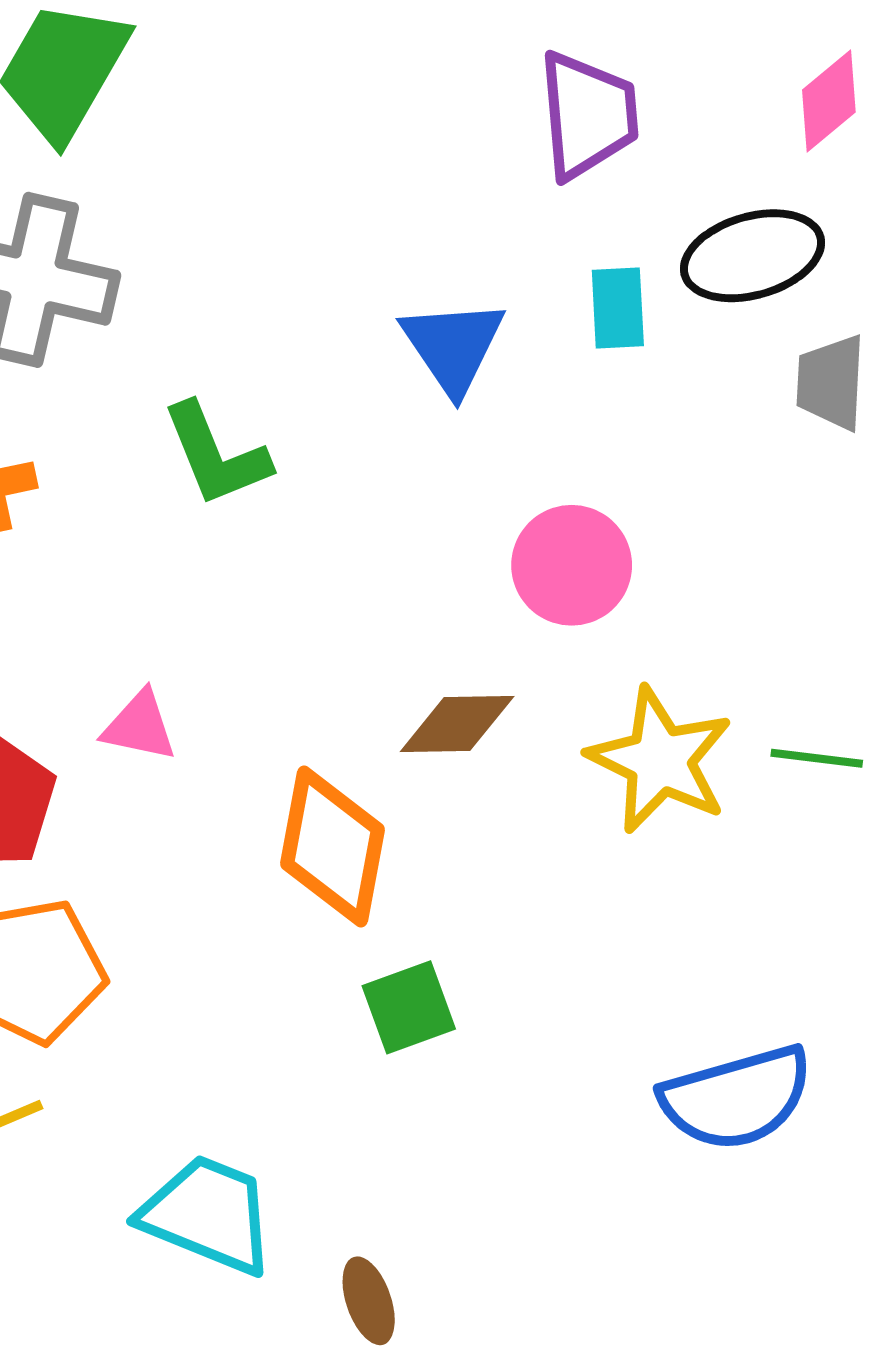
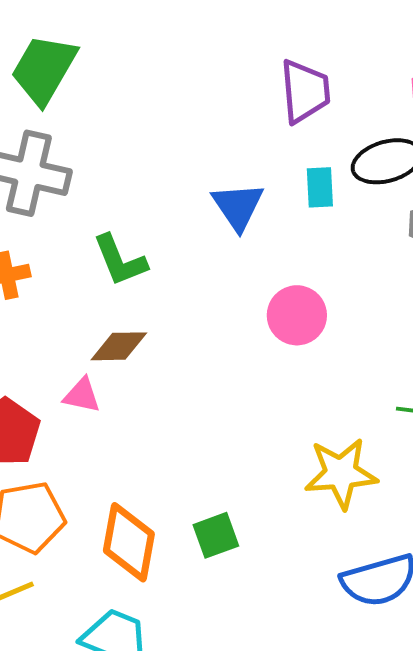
brown diamond: (457, 724) -> (119, 346), moved
yellow star: (660, 760) -> (341, 473), moved, turned -30
orange diamond: (332, 847) -> (129, 542), moved

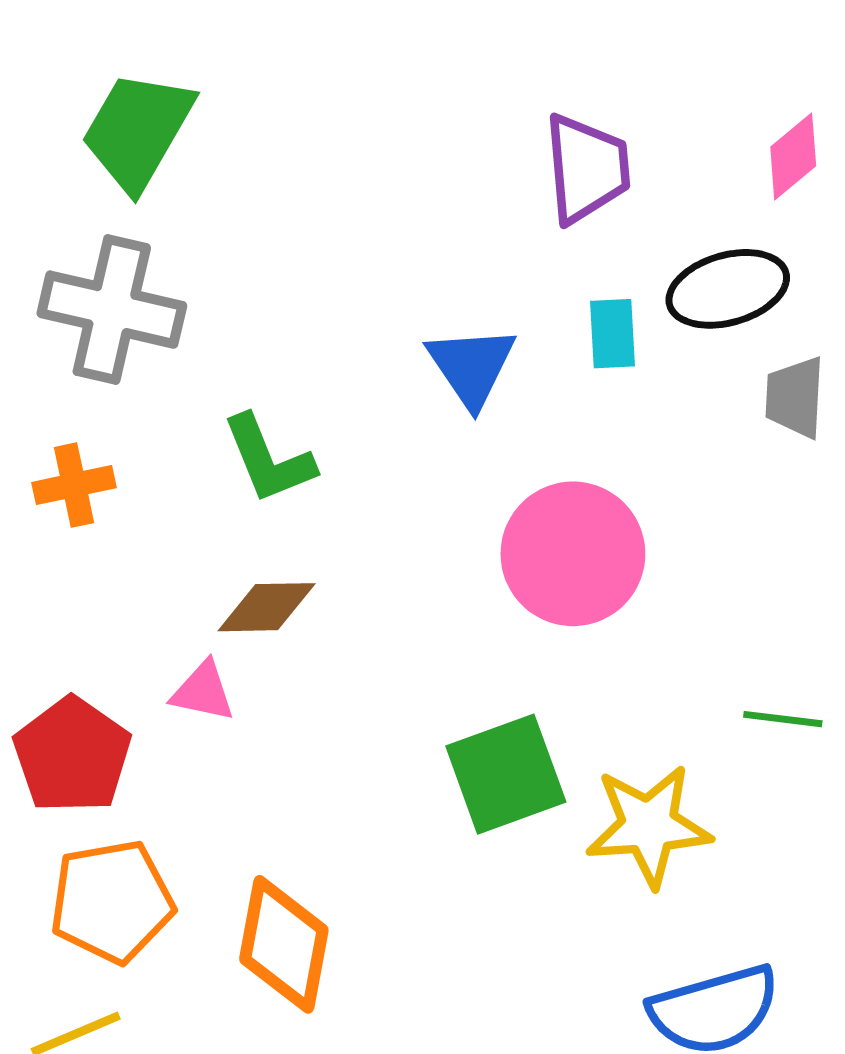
pink circle: (297, 315) -> (573, 554), size x1.4
green square: (216, 535) -> (506, 774), moved, size x1.5

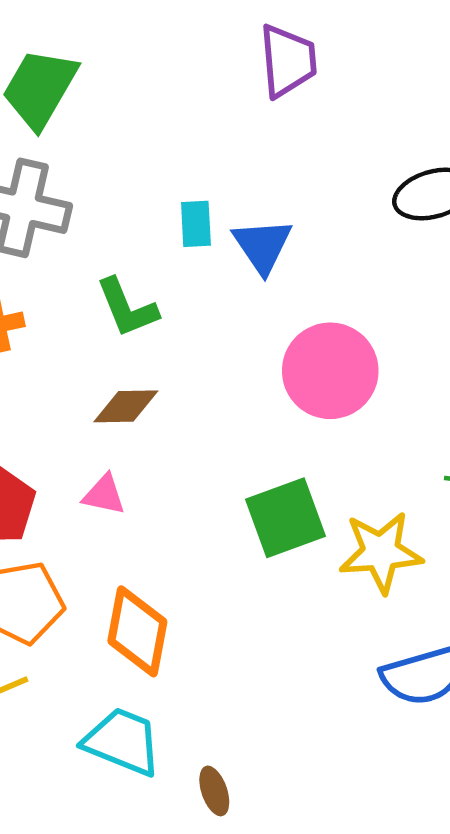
purple trapezoid: (587, 168) -> (288, 61), moved
cyan rectangle: (612, 334) -> (196, 224), moved
pink triangle: (203, 691) -> (104, 495), moved

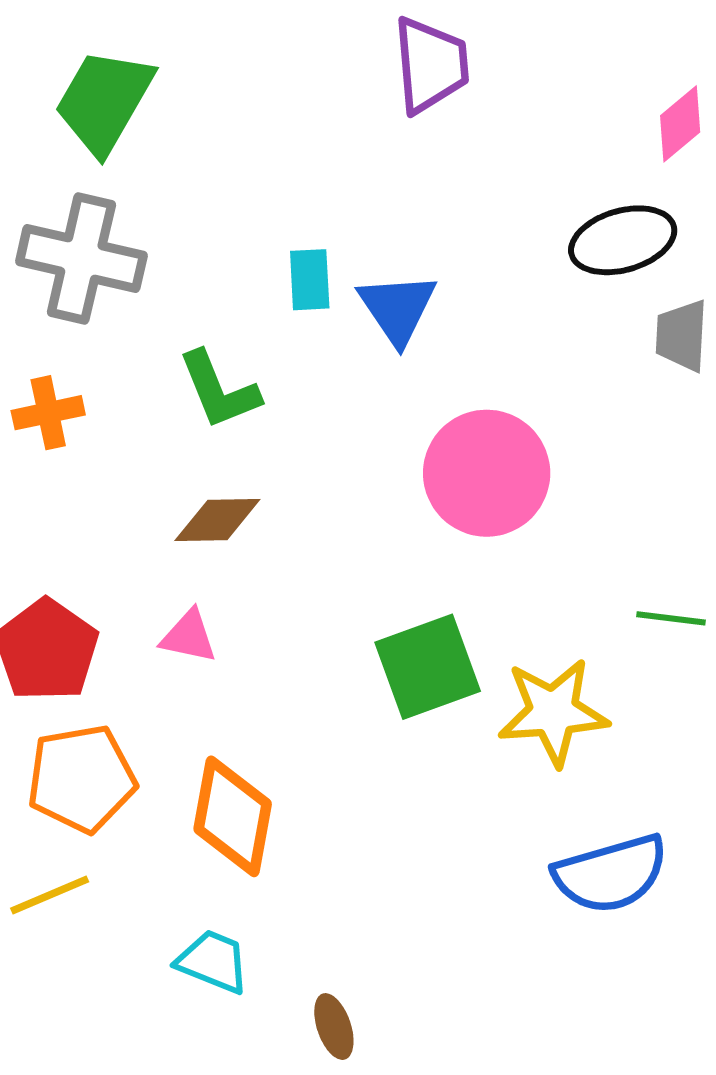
cyan trapezoid: (122, 742) -> (213, 962), size x0.7

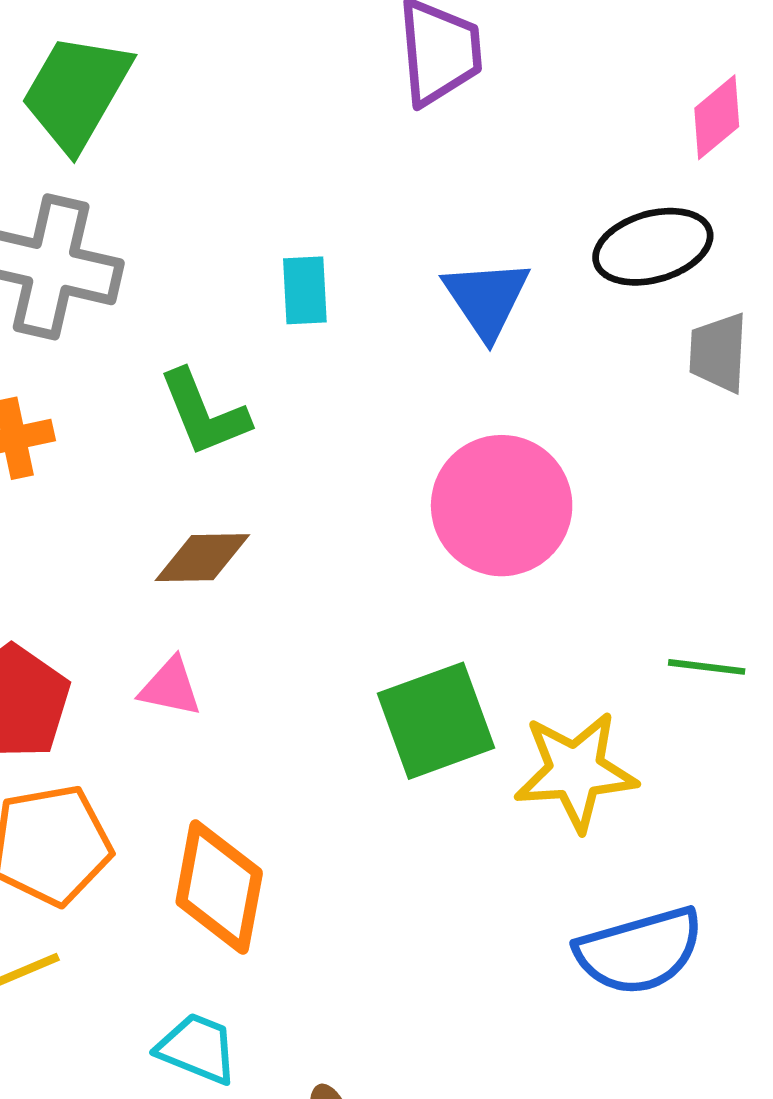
blue triangle: (397, 308) -> (486, 299), moved

